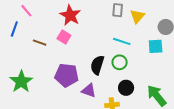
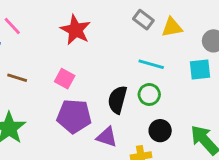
gray rectangle: (118, 10) -> (143, 20), turned -56
yellow triangle: (137, 16) -> (172, 27), turned 42
pink square: (64, 37) -> (65, 79), moved
brown line: (40, 43) -> (17, 78), moved

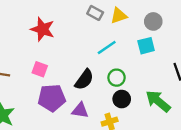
cyan line: (151, 64) -> (107, 47), turned -42
green circle: (149, 94) -> (117, 78), moved
black semicircle: (117, 100) -> (84, 80), turned -150

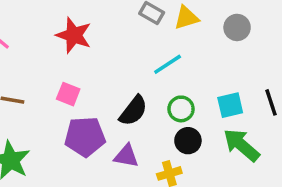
cyan square: (146, 46) -> (230, 105), moved

